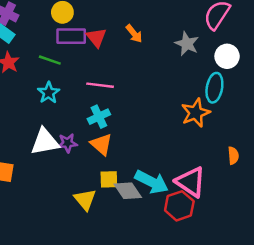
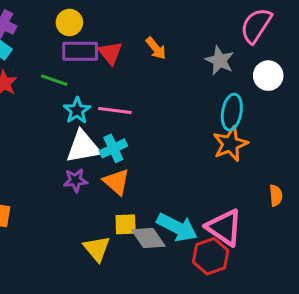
cyan ellipse: (214, 88) -> (232, 112), moved
cyan star: (49, 93) -> (77, 110), moved
white triangle: (45, 142) -> (83, 147), moved

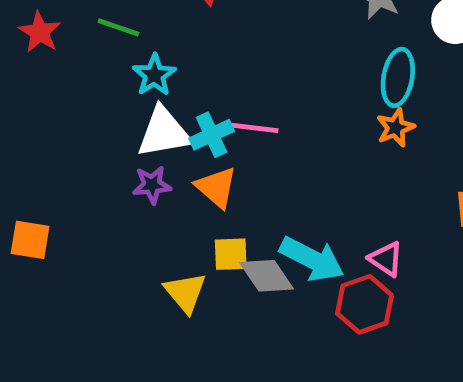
pink line: (115, 110) -> (252, 128), moved
orange star: (230, 144) -> (396, 128), size x0.7
pink triangle: (224, 227) -> (386, 259), size x0.6

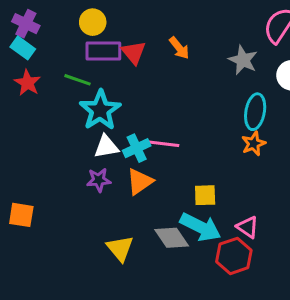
cyan star: (154, 75) -> (100, 110), size x1.5
white triangle: (164, 132) -> (106, 147), size x0.7
orange triangle: (216, 187) -> (140, 182), turned 44
yellow square: (231, 254) -> (205, 195), moved

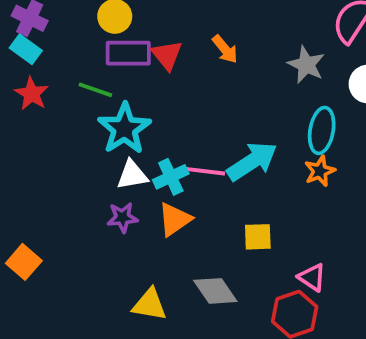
orange square: (21, 215) -> (24, 262), turned 32
cyan arrow: (200, 227) -> (252, 161), moved, turned -60
yellow triangle: (120, 248) -> (150, 304), turned -40

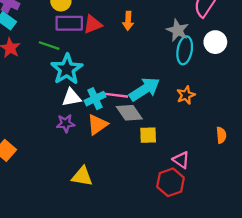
orange arrow: (225, 49) -> (128, 21), turned 42
red triangle: (167, 55) -> (93, 24), turned 48
cyan ellipse: (322, 130) -> (185, 50), moved
gray diamond: (215, 291) -> (129, 113), moved

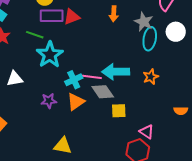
orange arrow: (128, 21) -> (114, 14), moved
cyan arrow: (145, 89) -> (116, 72), turned -148
white triangle: (71, 97) -> (15, 79), moved
orange semicircle: (221, 135) -> (181, 111), turned 96

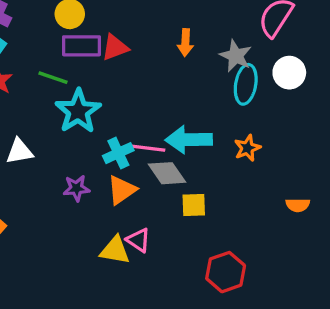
pink triangle: (147, 132) -> (138, 240), moved
yellow triangle: (63, 146) -> (115, 250), moved

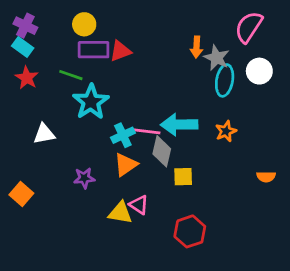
orange arrow: (185, 42) -> (196, 47), moved
gray diamond: (167, 173) -> (162, 151), turned 48
purple star: (76, 188) -> (84, 178), moved
red hexagon: (226, 272) -> (190, 231), moved

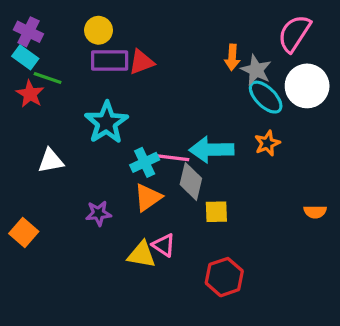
white circle: (259, 71) -> (307, 86), size x1.4
green line: (71, 75) -> (48, 78), moved
cyan ellipse: (225, 80) -> (266, 97), turned -56
orange star: (226, 131) -> (267, 143), moved

